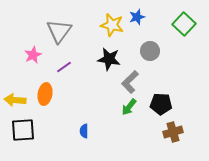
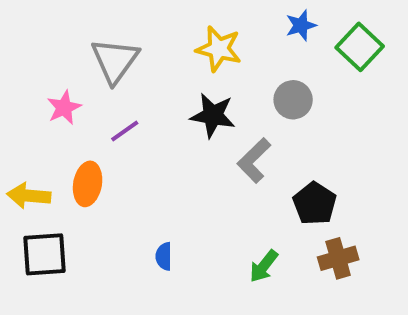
blue star: (137, 17) -> (301, 25), moved
black pentagon: (161, 104) -> (315, 204), turned 30
green arrow: (129, 107) -> (264, 266), moved

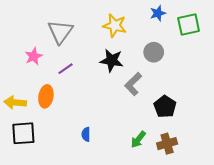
green square: (360, 47) -> (189, 25), turned 35
brown cross: (338, 258) -> (167, 144), moved

